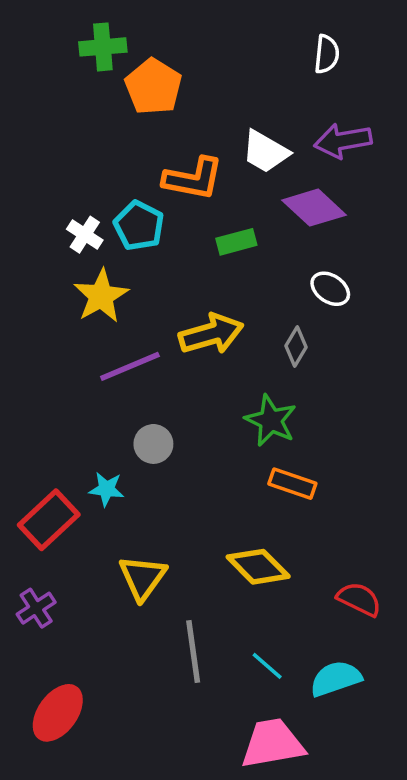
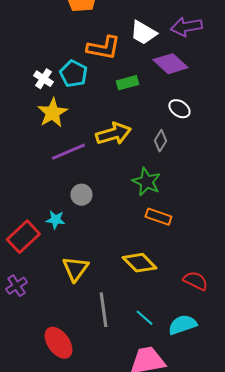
red ellipse: (58, 713) -> (58, 343), moved, turned -72

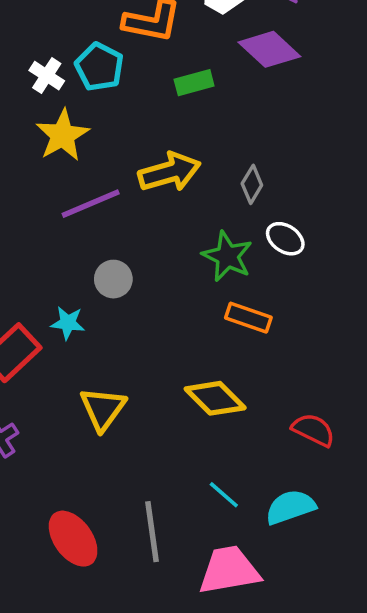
white ellipse: (179, 109) -> (285, 239), moved
gray line: (103, 310) -> (152, 532), moved

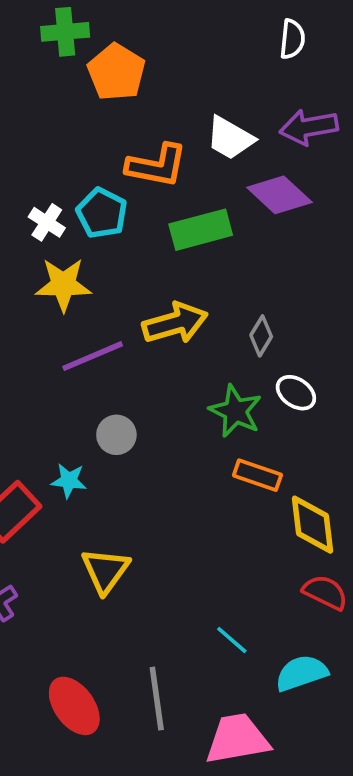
green rectangle: (194, 83) -> (201, 230), size x1.5
yellow star: (63, 135) -> (63, 285), turned 30
yellow diamond: (215, 398) -> (312, 525), moved, turned 38
cyan line: (224, 495) -> (232, 640), moved

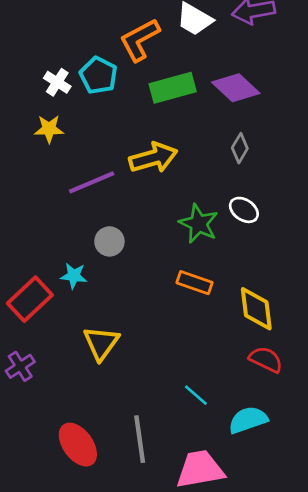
orange L-shape: (157, 166) -> (140, 40), turned 141
purple diamond: (279, 195) -> (236, 88), moved
yellow star: (63, 285) -> (49, 129), moved, size x0.7
gray diamond: (261, 336) -> (240, 148), moved
orange rectangle: (257, 475) -> (195, 283), moved

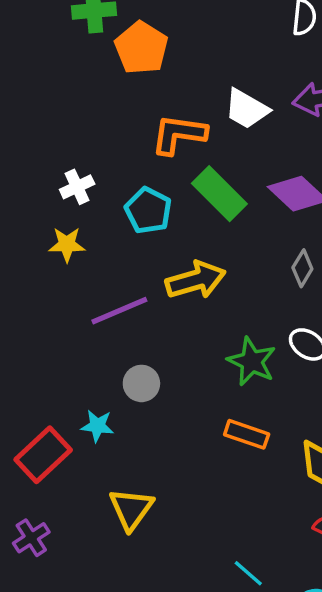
orange L-shape: (140, 40) -> (179, 134), turned 36
cyan pentagon: (98, 75) -> (148, 211), moved
white cross: (57, 82) -> (77, 187), turned 32
green rectangle: (173, 88) -> (219, 194), turned 60

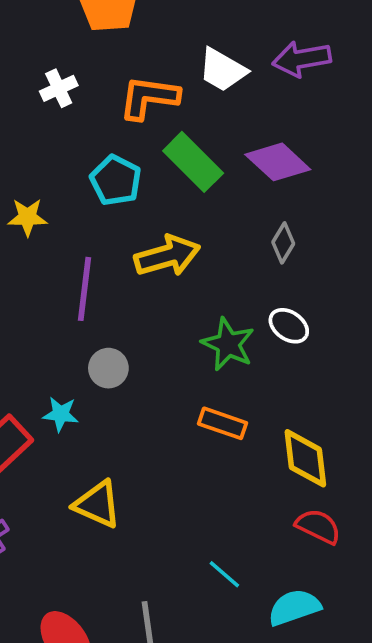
white cross: (77, 187) -> (59, 88), moved
purple line: (119, 311) -> (84, 289), turned -60
yellow triangle: (131, 509) -> (97, 504), turned -42

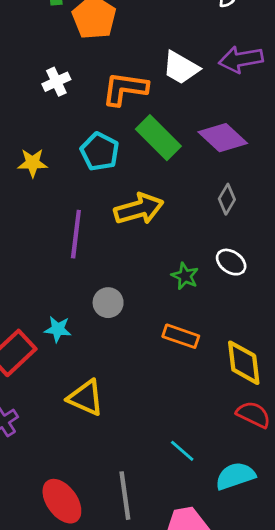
yellow star: (27, 217) -> (33, 163), moved
green star: (228, 344) -> (185, 276), size x0.7
gray circle: (108, 368) -> (108, 303), moved

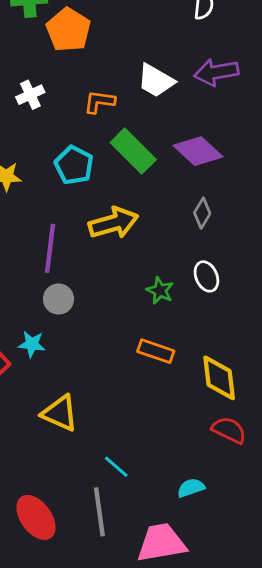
orange L-shape: (125, 89) -> (99, 102), size x0.7
white ellipse: (231, 262) -> (206, 276), turned 32
gray circle: (108, 303) -> (59, 299), moved
cyan line: (182, 451) -> (116, 467), moved
cyan semicircle: (235, 476) -> (191, 488), moved, size x0.7

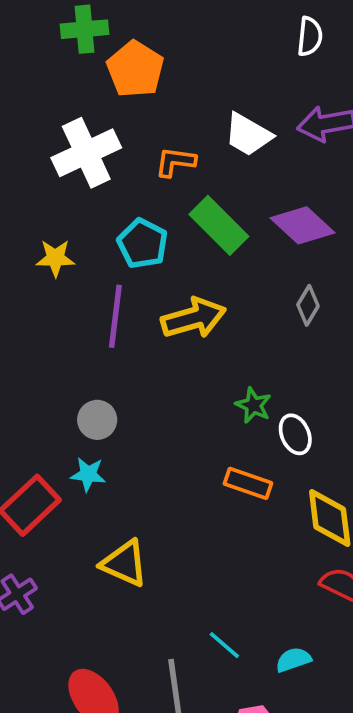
white cross: (30, 95) -> (86, 153), size x1.8
purple line: (50, 248) -> (115, 316), moved
white ellipse: (206, 276) -> (295, 434), moved
gray circle: (59, 299) -> (97, 420), moved
cyan line: (116, 467) -> (224, 645), moved

